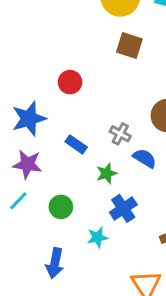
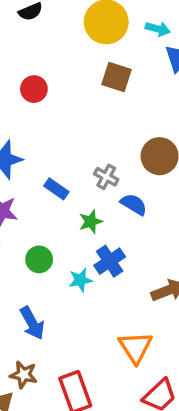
red circle: (70, 82) -> (34, 89), moved
cyan star: (97, 237) -> (80, 280), moved
blue arrow: (55, 263) -> (32, 323), turned -40

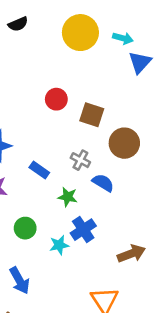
brown square: (117, 77) -> (92, 115), moved
red circle: (34, 89) -> (56, 99), moved
green star: (91, 222) -> (68, 197), turned 30

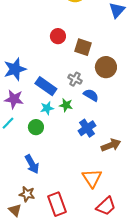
blue rectangle: (39, 170) -> (46, 86), size x1.5
blue cross: (83, 230) -> (87, 128), moved
cyan star: (59, 245) -> (47, 108), moved

